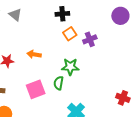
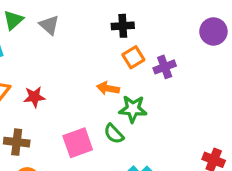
orange arrow: (34, 54) -> (108, 88), moved
green semicircle: (59, 83) -> (114, 134), turned -56

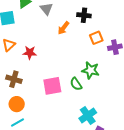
black cross: (123, 26) -> (84, 15), moved
orange arrow: (108, 88) -> (63, 28), moved, turned -72

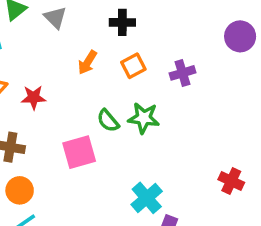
orange arrow: (63, 28) -> (88, 62), moved
orange square: (96, 38) -> (133, 66), moved
green semicircle: (76, 84) -> (108, 121), moved

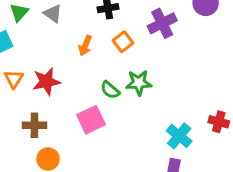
purple cross: (182, 73) -> (162, 23), moved, size x1.4
red star: (34, 97) -> (46, 82), size x1.4
cyan cross: (147, 198) -> (179, 136), moved

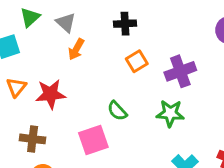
purple cross: (162, 23) -> (180, 71), moved
orange arrow: (85, 46) -> (76, 49), moved
green star: (139, 83) -> (170, 113), moved

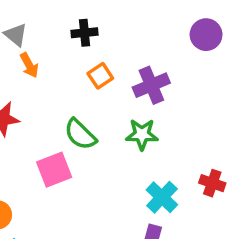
orange arrow: (76, 49) -> (29, 65), turned -55
green semicircle: (117, 111) -> (80, 134), size x1.4

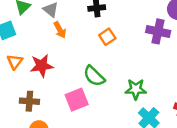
purple cross: (151, 85) -> (158, 31), moved, turned 35
green star: (142, 134) -> (136, 89), moved

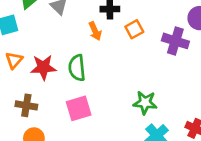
orange arrow: (60, 30) -> (95, 31), moved
orange square: (107, 37) -> (134, 29), moved
green semicircle: (94, 76) -> (77, 68), moved, turned 35

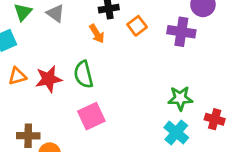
orange triangle: (14, 60) -> (17, 76), turned 42
green star: (145, 103) -> (180, 98), moved
brown cross: (26, 105) -> (28, 136), moved

